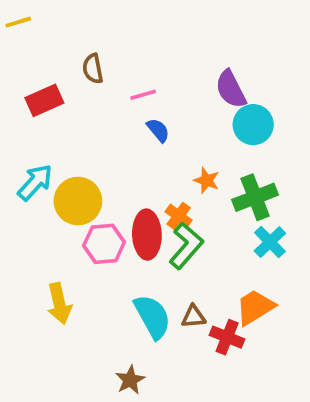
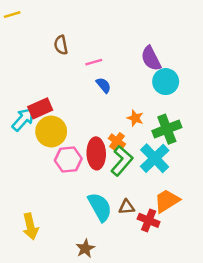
red rectangle: (44, 100) -> (40, 108), moved
cyan cross: (270, 242) -> (155, 158), moved, size x1.4
yellow arrow: (59, 304) -> (30, 226), moved

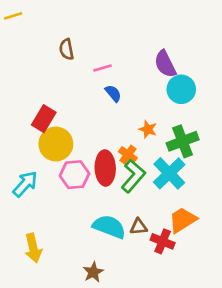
red rectangle: (40, 108) -> (44, 119), turned -35
cyan arrow: (23, 119) -> (25, 184), moved
cyan semicircle: (100, 207) -> (109, 227), turned -40

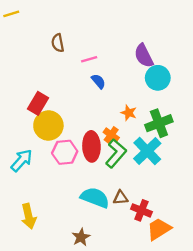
orange trapezoid: (183, 220) -> (159, 229), moved

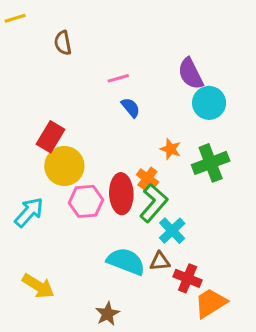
brown semicircle: (58, 43) -> (63, 43), moved
cyan cross: (147, 151) -> (172, 231), moved, size x0.7
yellow arrow: (29, 216) -> (38, 286), turned -45

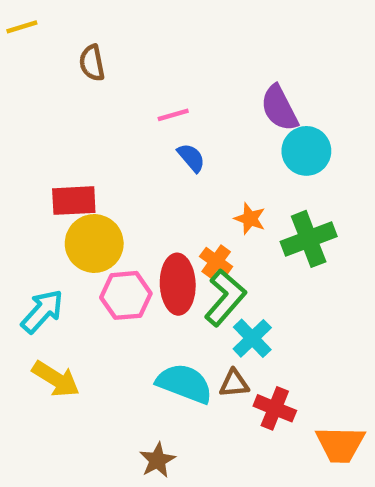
red rectangle: (51, 137) -> (74, 201), turned 56
yellow arrow: (38, 286) -> (56, 379), moved
orange trapezoid: (211, 303) -> (340, 444), moved, turned -147

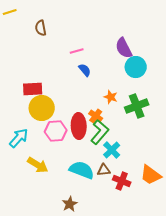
yellow arrow: (56, 379) -> (38, 165), moved
orange trapezoid: (340, 444) -> (151, 175), moved, turned 35

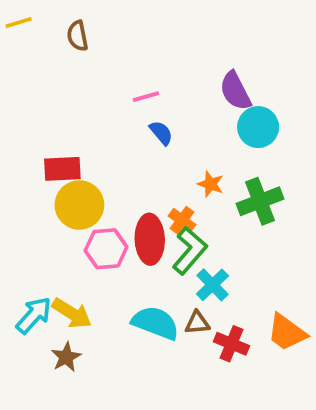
brown semicircle: (41, 28) -> (78, 36), moved
cyan arrow: (19, 138) -> (34, 315), moved
brown star: (70, 204) -> (66, 357), moved

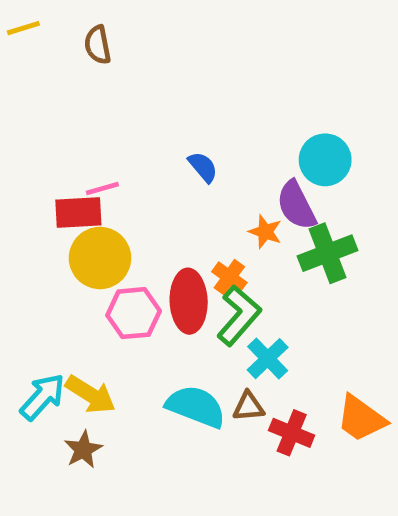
purple semicircle: (235, 91) -> (296, 205), moved
pink line: (146, 97) -> (102, 189), moved

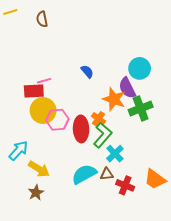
orange star: (265, 232) -> (114, 99), size x1.6
pink hexagon: (134, 313) -> (57, 120), moved
cyan arrow: (43, 397) -> (18, 151), moved
cyan semicircle: (196, 406) -> (84, 174), turned -50

